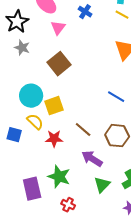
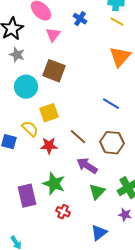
brown square: (59, 64) -> (54, 71), turned -30
cyan circle: (31, 96) -> (26, 87), moved

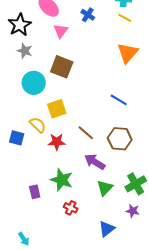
purple rectangle: (27, 196) -> (35, 192), size x0.6

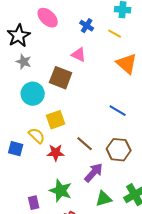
yellow line: (125, 18) -> (115, 34), moved
pink triangle: (61, 31) -> (79, 55), moved, turned -42
orange triangle: (128, 53) -> (127, 64), turned -30
purple arrow: (95, 162) -> (94, 173), turned 100
green triangle: (105, 188) -> (104, 199), turned 30

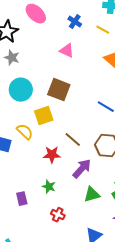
brown square: (61, 78) -> (59, 90), moved
red star: (56, 153) -> (52, 155), moved
green star: (61, 191) -> (49, 187), size x0.6

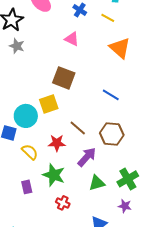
cyan circle: (21, 90) -> (26, 116), moved
yellow semicircle: (25, 132) -> (30, 152), moved
green star: (49, 187) -> (54, 175), size x1.6

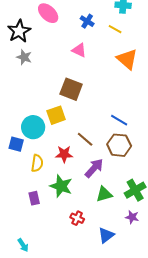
blue line: (111, 95) -> (119, 120), moved
yellow semicircle: (30, 152) -> (37, 163), turned 54
red cross: (63, 203) -> (77, 218), moved

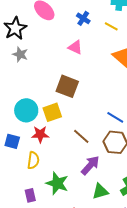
cyan circle: (33, 127) -> (26, 110), moved
red star: (64, 154) -> (40, 134), moved

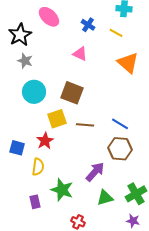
cyan circle: (26, 110) -> (34, 92), moved
red star: (40, 134) -> (45, 141), turned -30
brown line: (81, 136) -> (85, 125), moved, turned -36

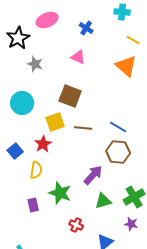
pink ellipse: (49, 17) -> (47, 20), turned -65
yellow line: (116, 33) -> (133, 40), moved
gray star: (25, 61) -> (35, 64), moved
cyan circle: (34, 92) -> (22, 103), moved
blue square: (17, 148) -> (15, 151), turned 35

